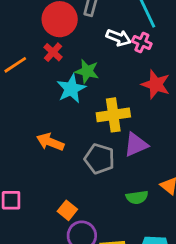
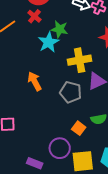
orange arrow: (50, 142) -> (35, 81), turned 42
orange square: (67, 210) -> (79, 128), moved

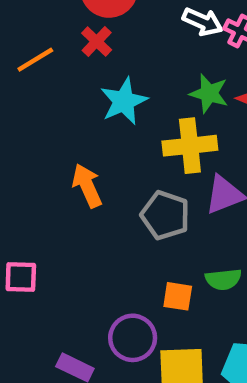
green star: (59, 29) -> (209, 93), moved
orange square: (79, 128) -> (178, 296), turned -32

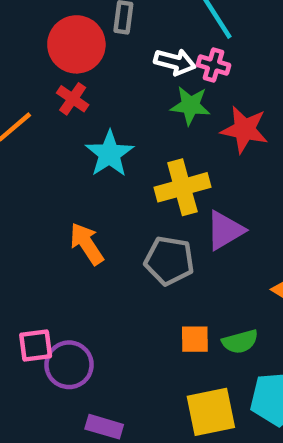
green star: (209, 93) -> (190, 105), moved
green semicircle: (223, 279) -> (240, 342), moved
purple circle: (133, 338) -> (69, 365), moved

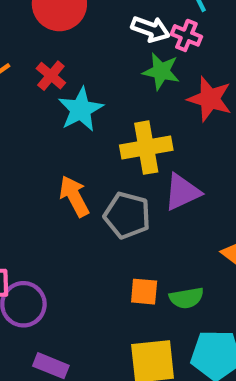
red cross: (73, 99) -> (51, 76), moved
orange arrow: (87, 244) -> (74, 196), moved

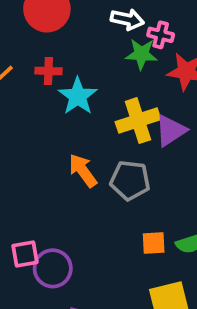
pink cross: (186, 35) -> (161, 35), moved
red cross: (51, 76) -> (48, 71), turned -30
purple triangle: (182, 192) -> (171, 131), moved

